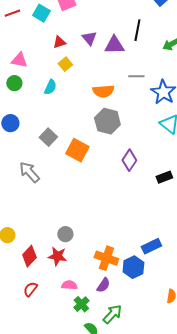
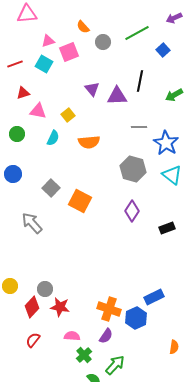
red triangle: (59, 42) -> (23, 93), moved
pink triangle: (19, 60) -> (38, 111), moved
orange semicircle: (103, 91) -> (89, 142), moved
gray hexagon: (107, 121) -> (133, 169), moved
gray circle: (65, 234) -> (45, 289), moved

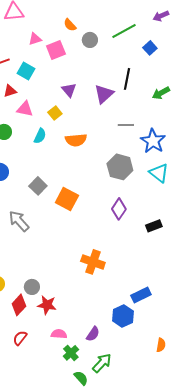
cyan square: (44, 64) -> (26, 71), moved
purple triangle: (92, 89) -> (69, 90), moved
purple triangle: (117, 96) -> (104, 94), turned -40
orange cross: (109, 309) -> (93, 262), moved

